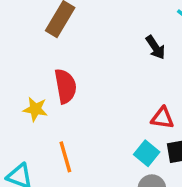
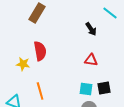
red triangle: (162, 118) -> (91, 60), moved
cyan square: (147, 153) -> (86, 89), turned -32

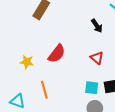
red semicircle: (40, 51) -> (57, 54), moved, turned 48
red triangle: (91, 60) -> (97, 58), turned 32

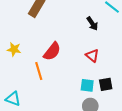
yellow star: (27, 62) -> (14, 49), moved
orange line: (44, 90) -> (39, 71), moved

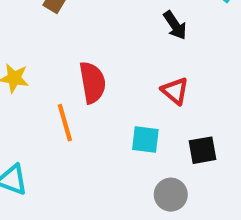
red semicircle: (52, 51) -> (92, 82), turned -48
cyan square: (87, 85) -> (145, 140), moved

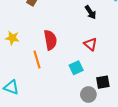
cyan square: (145, 140) -> (76, 68), turned -32
black square: (202, 150) -> (103, 82), moved

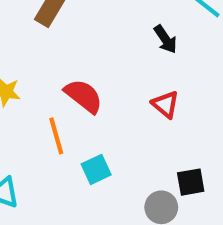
red semicircle: (50, 40) -> (84, 96), turned -42
cyan square: (76, 68) -> (96, 169), moved

